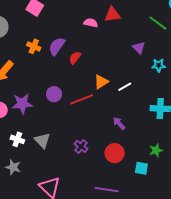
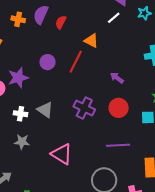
orange triangle: (101, 82) -> (91, 41), turned -49
white line: (125, 87) -> (114, 18), moved
red line: (82, 99) -> (76, 62), turned -30
purple cross: (81, 146) -> (84, 108), size x1.5

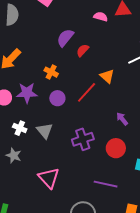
orange cross: (18, 19) -> (51, 72), moved
purple circle: (47, 62) -> (57, 98), moved
purple cross: (84, 108) -> (83, 139), turned 30

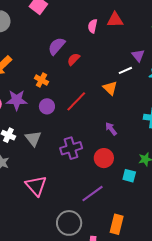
pink semicircle: (101, 17) -> (93, 26), turned -96
orange triangle: (107, 76) -> (110, 88), moved
purple line: (106, 184) -> (93, 194), turned -50

